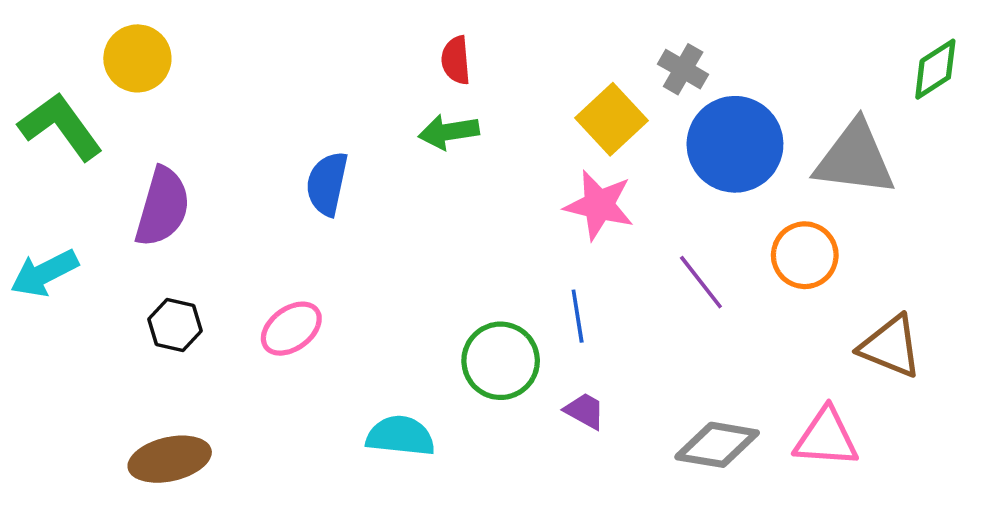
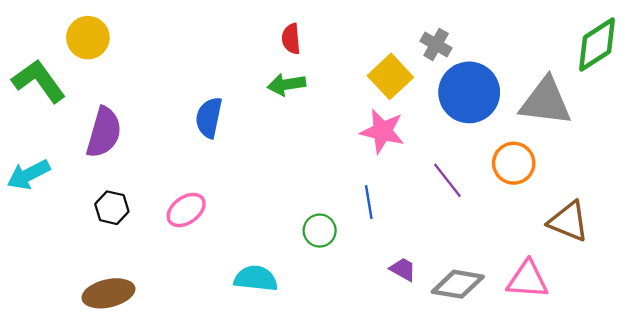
green diamond: (935, 69) -> (597, 44), size x1.4
green circle: (501, 361) -> (320, 231), size x0.7
purple trapezoid: (585, 411) -> (403, 269), moved

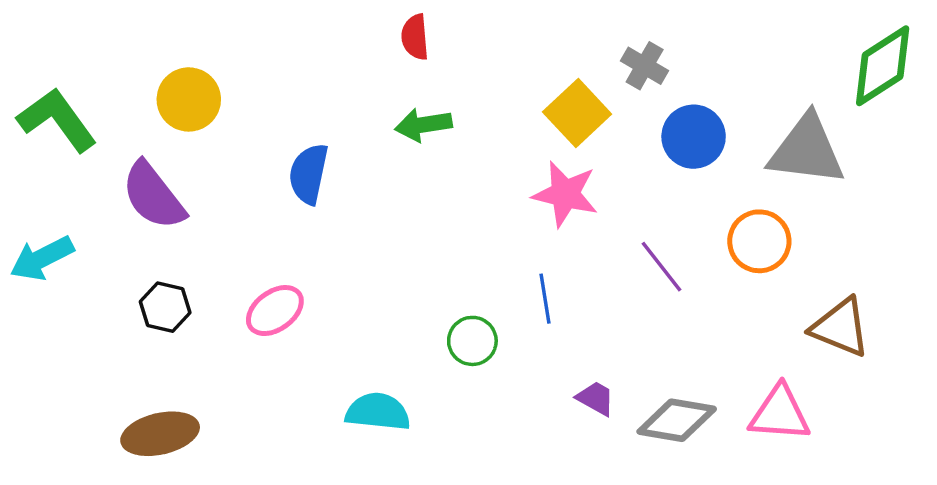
yellow circle: (88, 38) -> (189, 99), moved
red semicircle: (291, 39) -> (415, 37), moved
blue circle: (469, 92) -> (694, 137), size x0.7
purple semicircle: (104, 132) -> (153, 196), turned 126

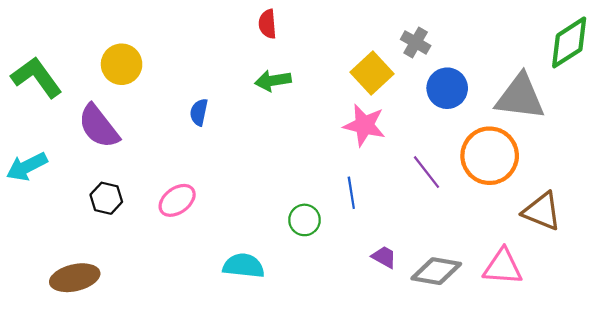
blue semicircle: (309, 174) -> (199, 112), size x0.7
orange circle: (759, 241) -> (490, 156), size x1.4
brown ellipse: (160, 434) -> (75, 278), moved

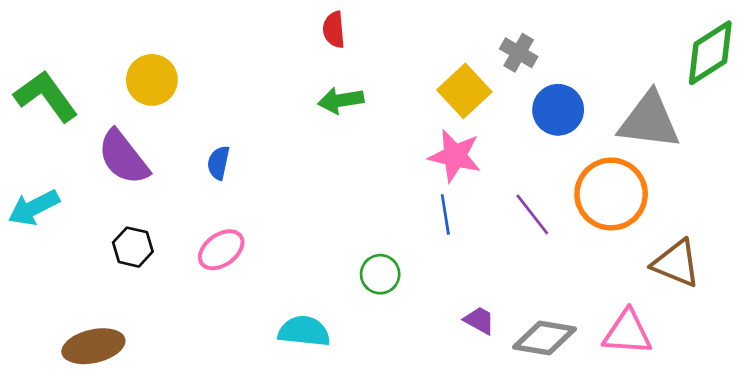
blue semicircle: (199, 112) -> (218, 163), moved
blue line: (351, 193) -> (445, 214), moved

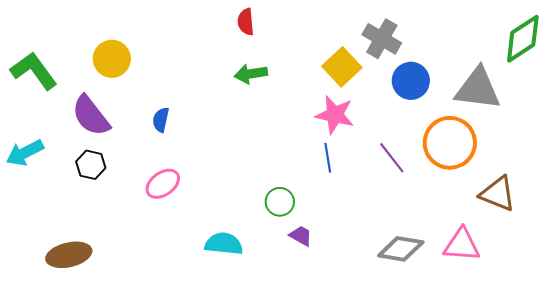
gray cross: (519, 53) -> (382, 39), size x1.4
black hexagon: (133, 247) -> (91, 165), moved
purple trapezoid: (479, 320) -> (301, 236), moved

